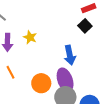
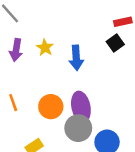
blue arrow: (70, 55) -> (76, 58), moved
orange line: (11, 72) -> (13, 103), moved

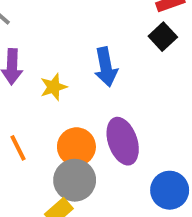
yellow star: (45, 48) -> (54, 87), moved, turned 30
gray circle: (78, 128) -> (75, 180), moved

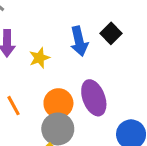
black square: (163, 37) -> (111, 33), moved

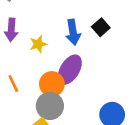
purple ellipse: (94, 98) -> (70, 70), moved, turned 48

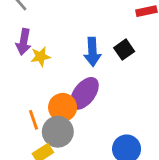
yellow star: (38, 44) -> (41, 57), moved
orange line: (13, 83) -> (34, 120), moved

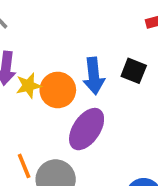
black square: (124, 50) -> (134, 71), turned -30
orange circle: (63, 107) -> (58, 90), moved

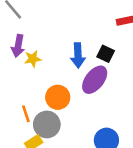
orange circle: (58, 90) -> (58, 97), moved
purple ellipse: (87, 129) -> (95, 80), moved

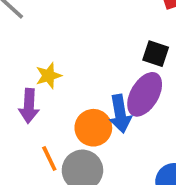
purple arrow: (18, 46) -> (29, 106), moved
blue arrow: (78, 55) -> (120, 114), moved

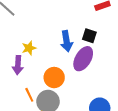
blue arrow: (120, 114) -> (67, 41), moved

